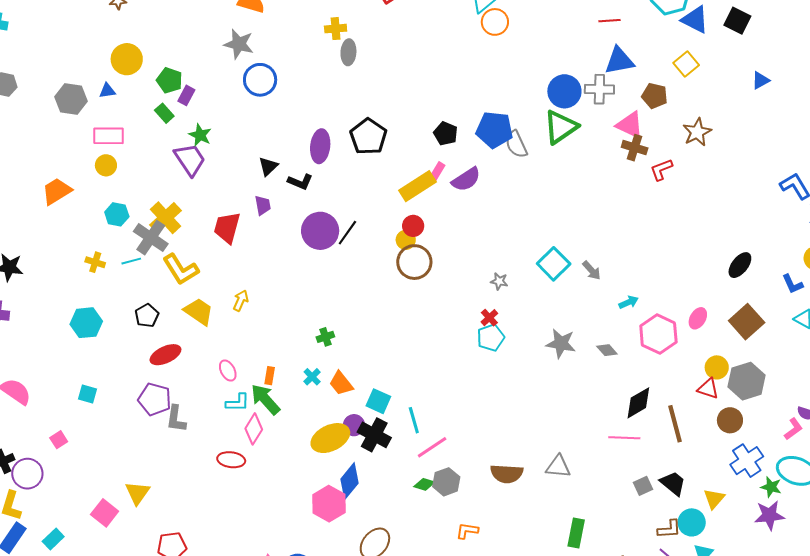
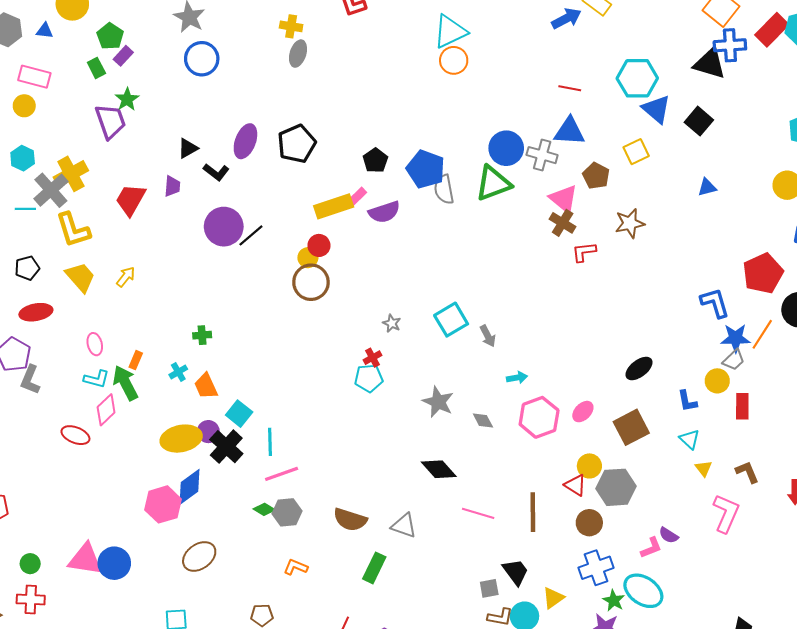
black diamond: (638, 403) -> (439, 469), moved, turned 64
gray square: (643, 486) -> (489, 588), moved
green rectangle: (576, 533) -> (374, 568), moved

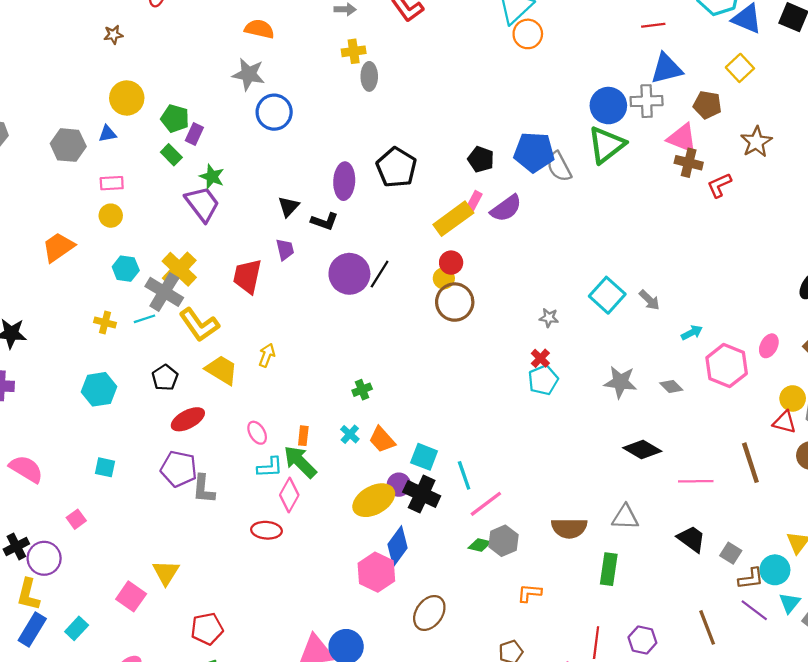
pink rectangle: (34, 77) -> (112, 183), size x0.7
black trapezoid: (516, 572) -> (691, 539), moved
gray square: (489, 588) -> (731, 553), turned -30

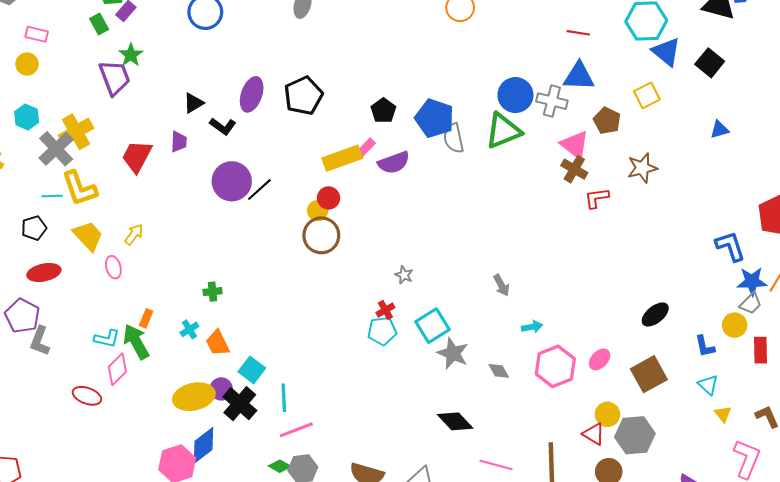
cyan square: (607, 295) -> (432, 326), moved
cyan line: (145, 319) -> (52, 196), moved
pink ellipse: (257, 433) -> (113, 267), moved

